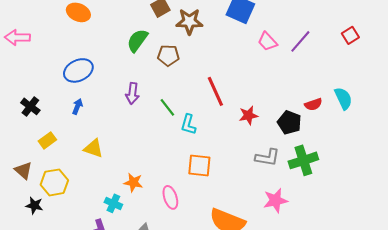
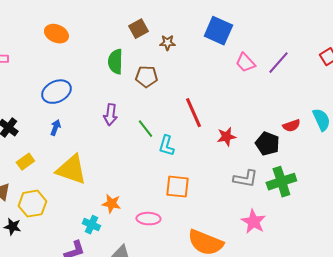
brown star: (189, 21) -> (167, 43), size x0.6
green semicircle: (137, 40) -> (115, 62), turned -35
yellow triangle: (93, 148) -> (71, 170), size x1.6
pink ellipse: (170, 197) -> (148, 219), turned -70
pink star: (275, 200) -> (253, 222), turned -30

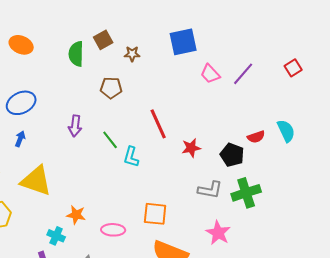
blue square: (218, 31) -> (183, 42), turned -36
green semicircle: (115, 62) -> (76, 54), moved
orange square: (177, 187) -> (155, 214), moved

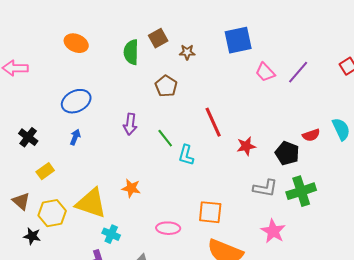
brown pentagon: (111, 88) -> (166, 86), turned 30
yellow triangle: (36, 181) -> (91, 203), moved
orange star: (76, 215) -> (131, 188), moved

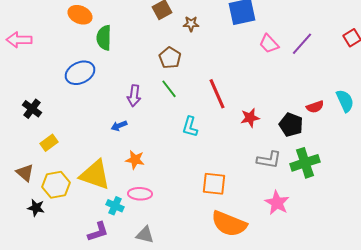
green semicircle: (131, 52) -> (104, 38), moved
blue arrow: (75, 137) -> (119, 126), moved, turned -133
green line: (165, 138) -> (169, 89), moved
pink ellipse: (168, 228) -> (140, 194), moved

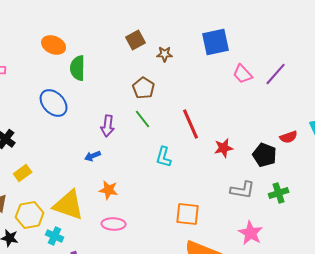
blue ellipse: (80, 73) -> (54, 103), turned 72
green cross: (305, 163) -> (279, 193), size x0.7
cyan cross: (115, 206) -> (55, 236), moved

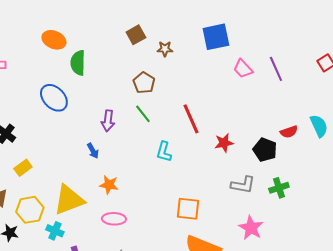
purple line: (276, 74) -> (276, 69), turned -65
blue arrow: (93, 156) -> (93, 151), turned -98
yellow triangle: (69, 205) -> (69, 200), turned -40

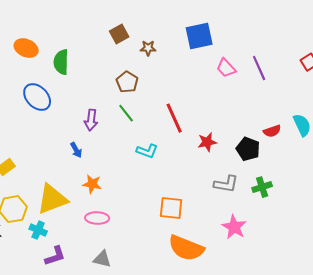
orange ellipse: (54, 40) -> (26, 48), moved
cyan L-shape: (164, 152) -> (147, 151), turned -85

